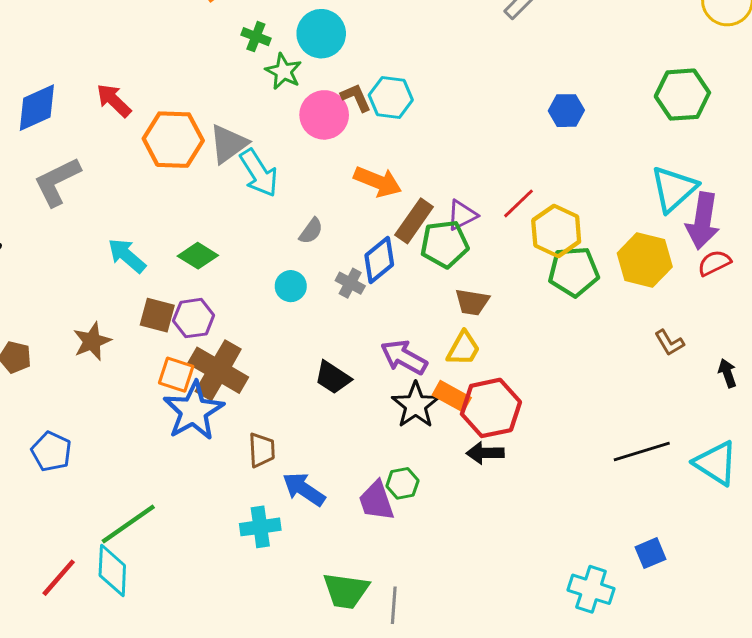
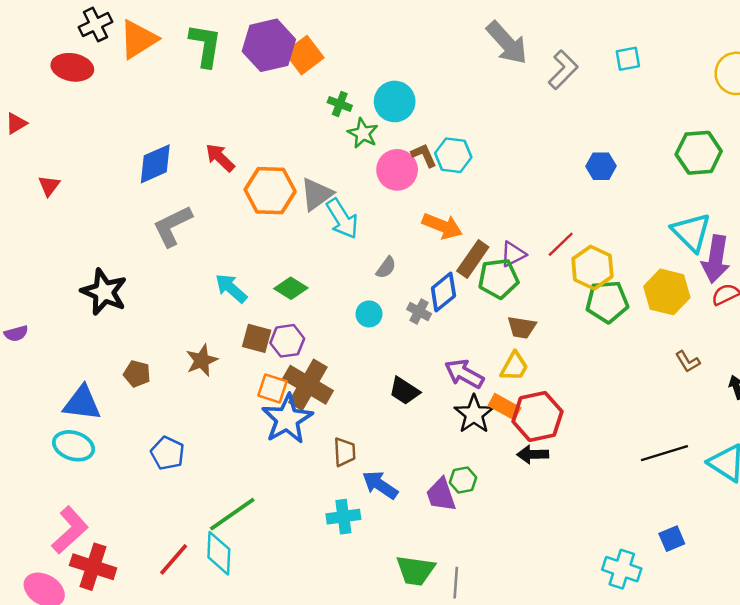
cyan triangle: (674, 189) -> (691, 232), turned -33

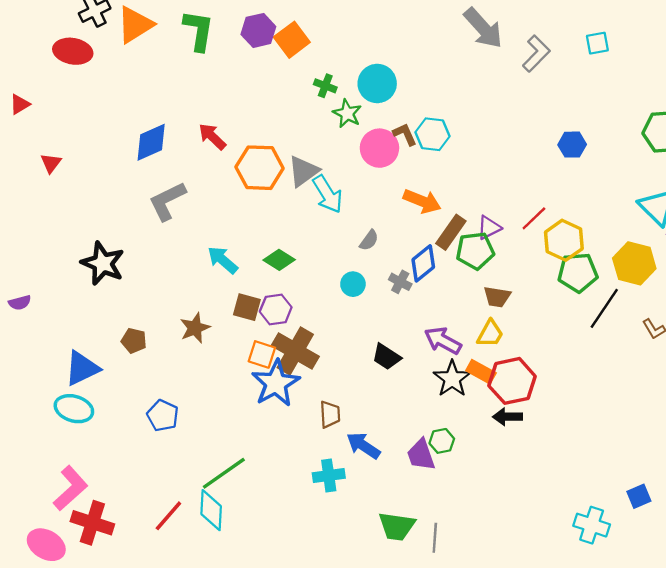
purple hexagon: (269, 45) -> (258, 30), size x0.7
blue triangle: (82, 403) -> (82, 368), turned -33
black line: (664, 453) -> (604, 308), moved, turned -39

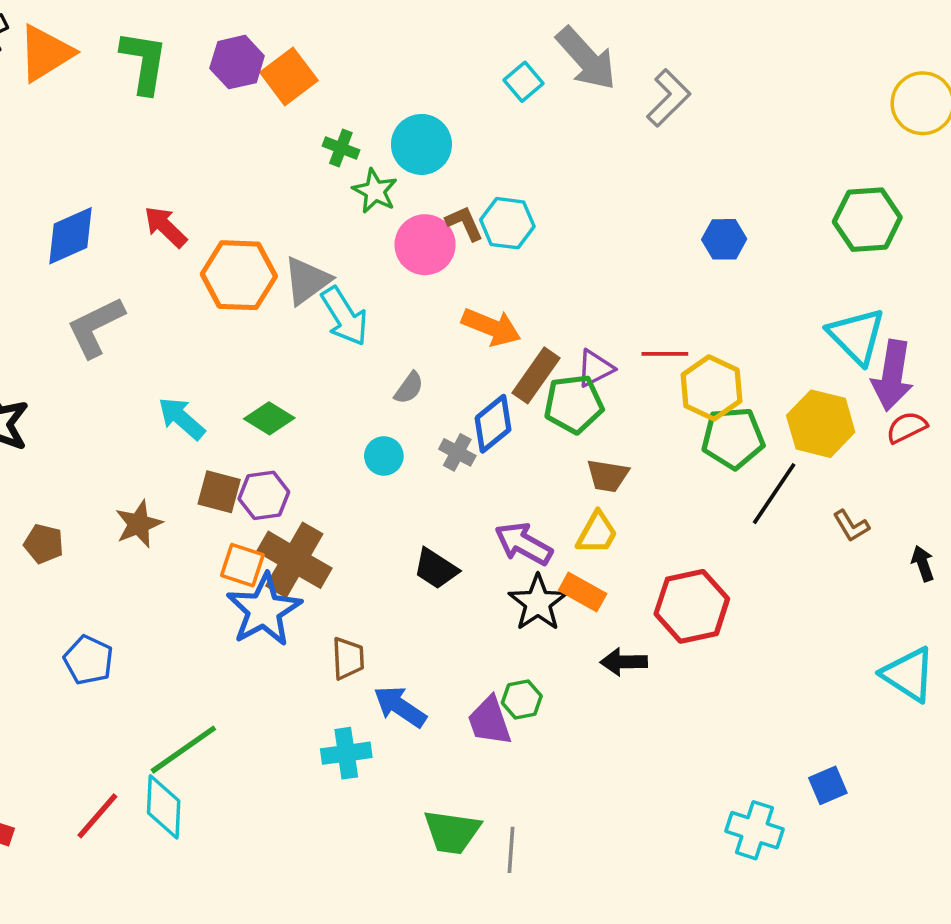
cyan square: (597, 43) -> (524, 82), moved, turned -30
red line: (534, 218) -> (665, 354), turned 44
red hexagon: (512, 381) -> (692, 606), moved

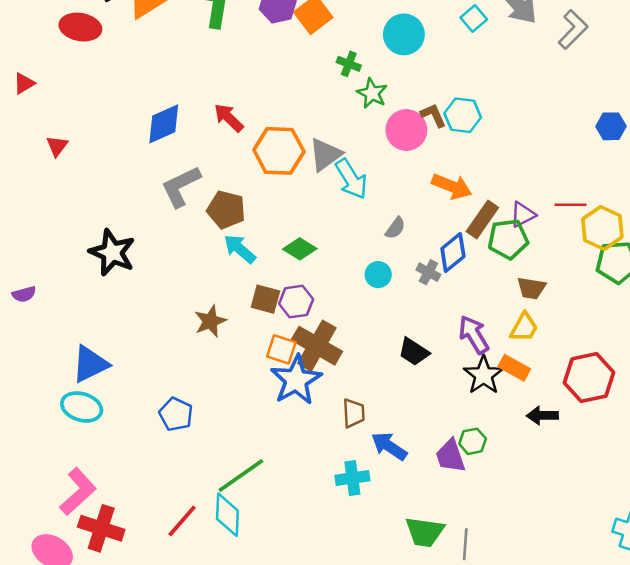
cyan circle: (421, 144) -> (404, 34), moved
brown pentagon: (44, 544) -> (226, 210), moved, size x1.4
purple arrow: (524, 544) -> (474, 335), turned 30

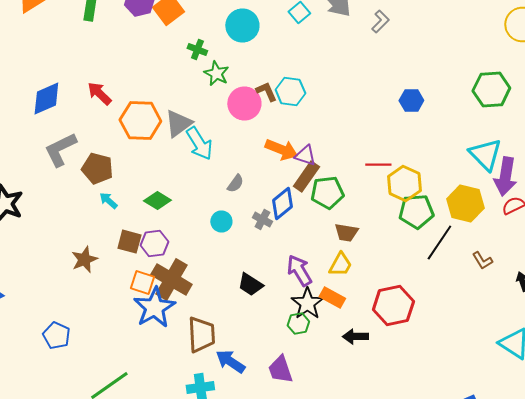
gray L-shape: (573, 30) -> (380, 22), size x0.7
purple triangle: (523, 215) -> (305, 156), moved, turned 45
cyan arrow: (240, 249) -> (108, 200), size x0.7
brown trapezoid: (354, 413) -> (201, 334), size x1.5
green hexagon: (473, 441) -> (298, 324), moved

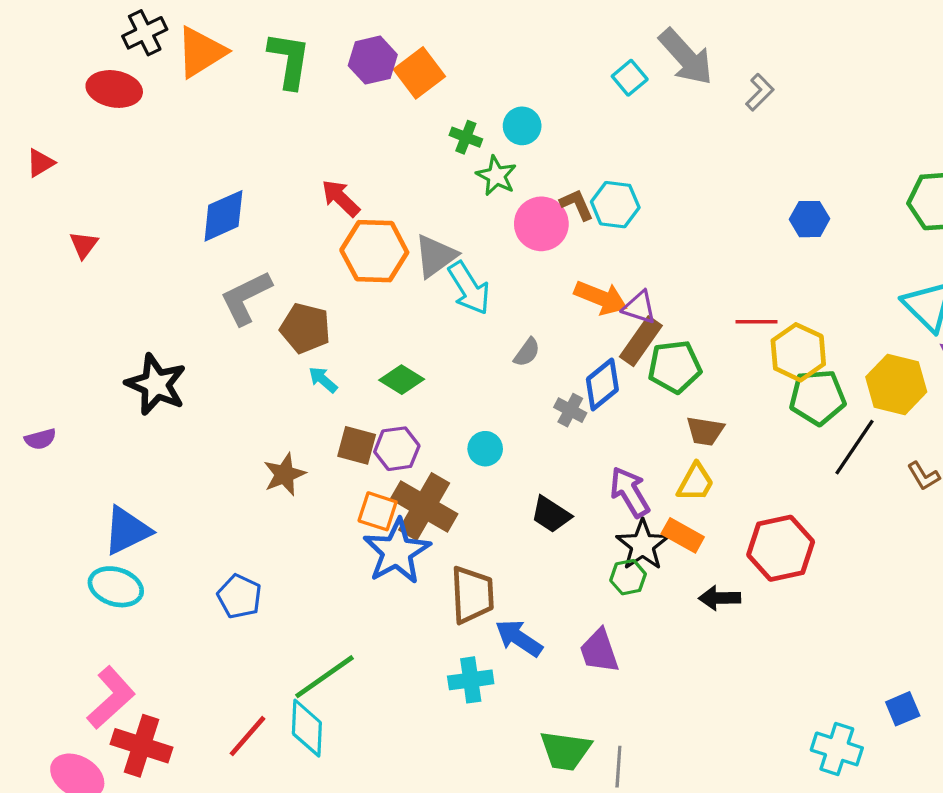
cyan circle: (242, 26) -> (522, 126), moved, size x0.7
red arrow: (99, 94) -> (341, 198), moved
cyan circle: (221, 222) -> (485, 449), moved

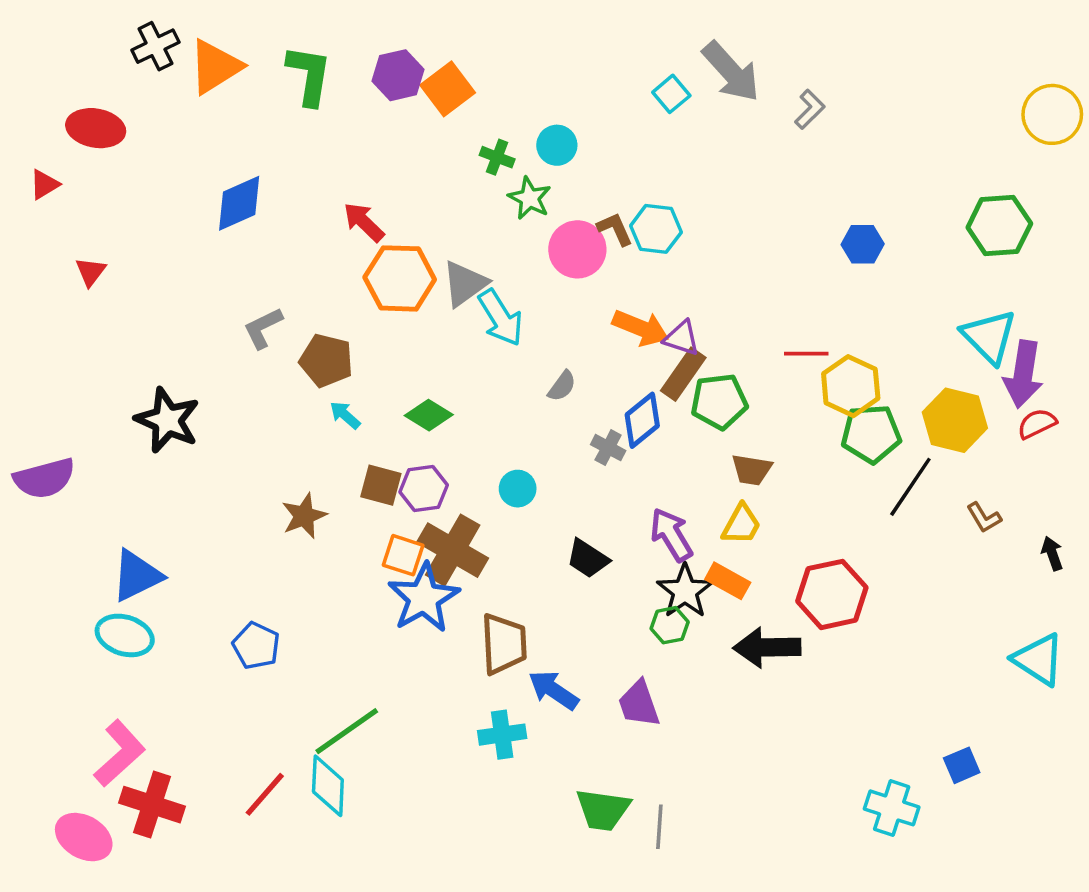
red ellipse: (114, 89) -> (96, 128), moved
blue diamond: (223, 216) -> (239, 203), moved
gray L-shape: (246, 298) -> (263, 328), size x0.7
purple semicircle: (40, 439) -> (44, 478), size x1.8
black arrow: (720, 598) -> (767, 647), size x1.5

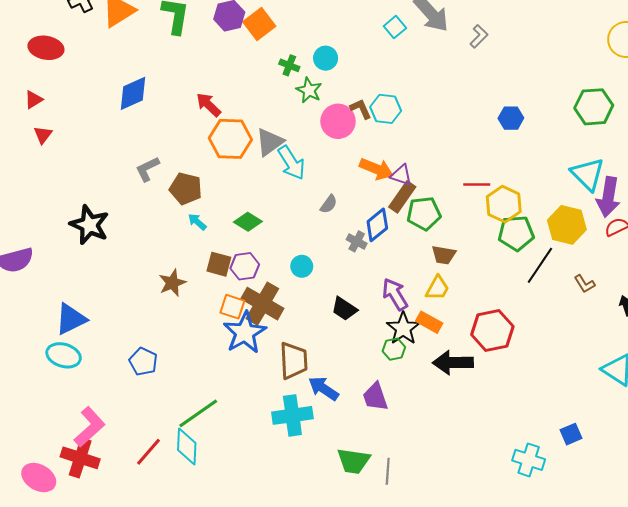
red triangle: (44, 184) -> (34, 100), moved
cyan cross: (502, 735) -> (292, 415), size x1.4
pink L-shape: (120, 753) -> (89, 427), moved

